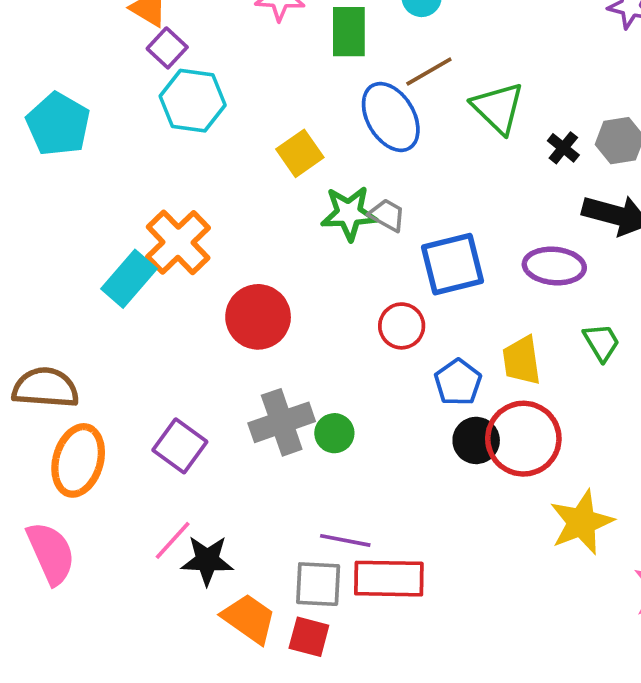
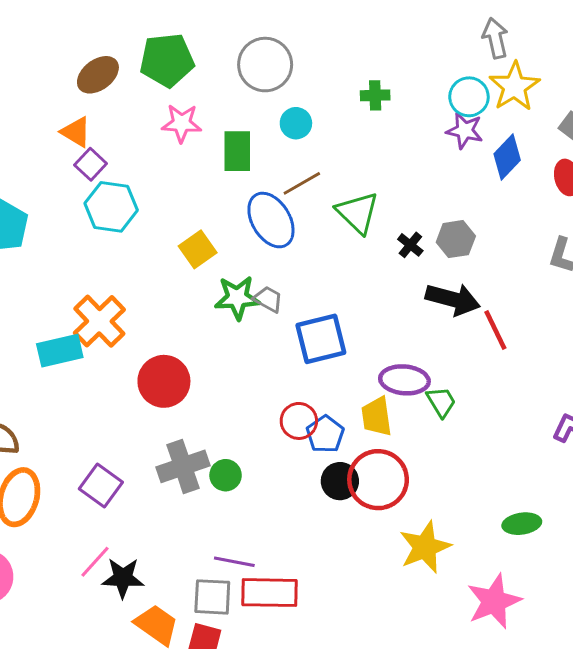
purple ellipse: (554, 266) -> (404, 380), moved
cyan rectangle: (129, 279) -> (60, 351), turned 36
red circle: (402, 326) -> (299, 421), moved

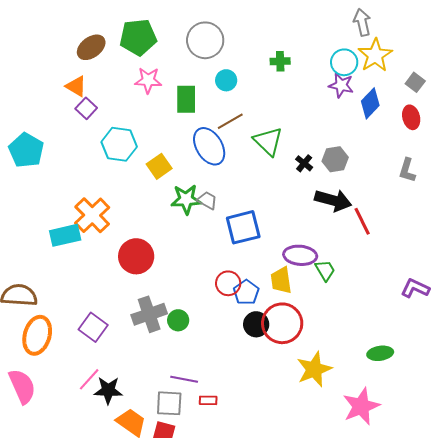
cyan hexagon: (111, 207) -> (119, 144), moved
red rectangle: (270, 593) -> (208, 400), size x0.5

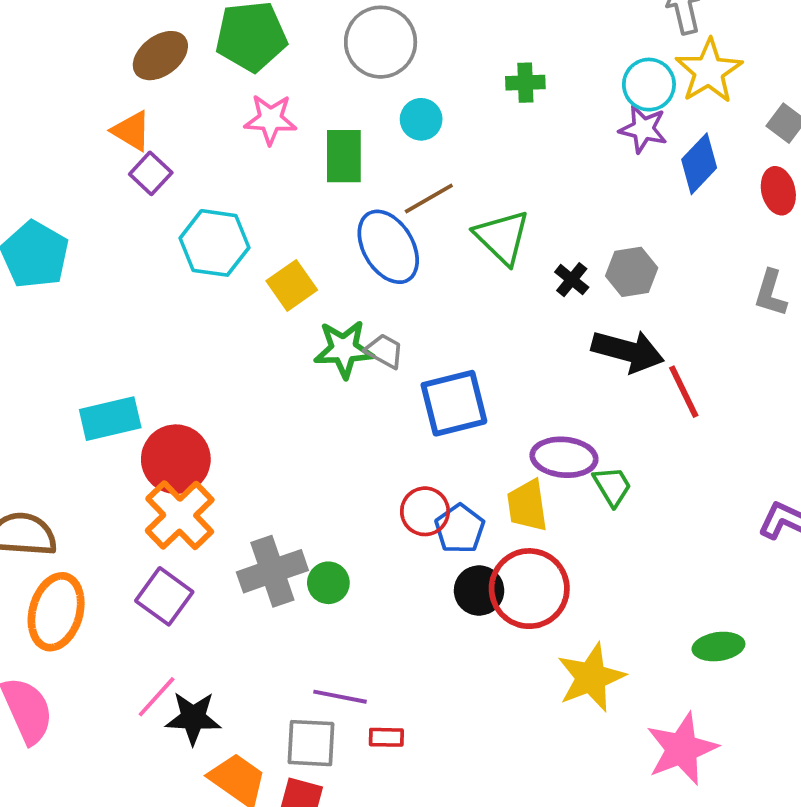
orange cross: (92, 215) -> (180, 515), moved
red circle: (136, 256) -> (176, 459), moved

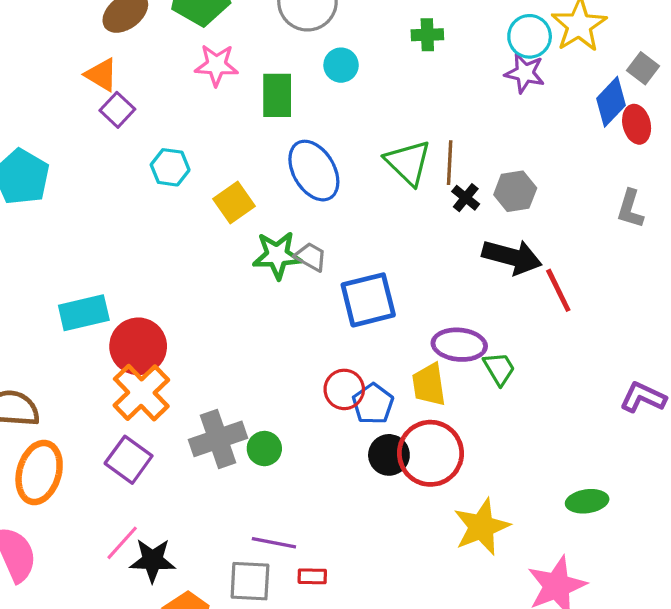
blue diamond: (699, 164) -> (611, 102), moved
brown line: (429, 198) -> (450, 163), moved, turned -57
cyan hexagon: (214, 243) -> (170, 167), size x0.7

